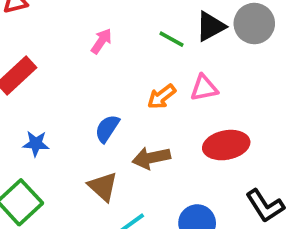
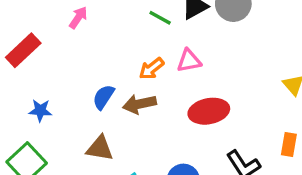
pink arrow: (101, 41) -> (78, 18), moved
brown arrow: (151, 158) -> (139, 104), moved
brown triangle: (103, 187) -> (100, 148), turned -32

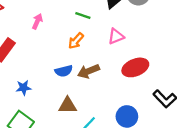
green line: (160, 18) -> (83, 16), moved
orange arrow: (151, 69) -> (76, 41), moved
blue semicircle: (103, 97) -> (64, 71), turned -126

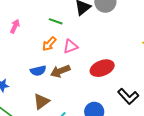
pink triangle: (116, 36) -> (70, 46), moved
brown triangle: (68, 105) -> (41, 102), turned -36

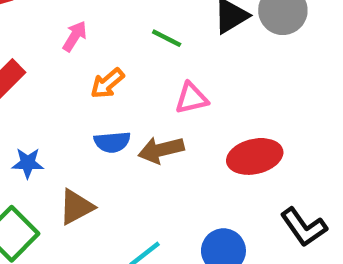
orange arrow: (49, 44) -> (107, 83), moved
brown triangle: (41, 102) -> (76, 207), moved

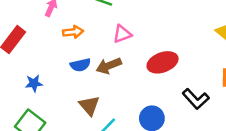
orange arrow: (107, 83) -> (73, 32), turned -138
brown triangle: (76, 207) -> (89, 106), moved, turned -35

